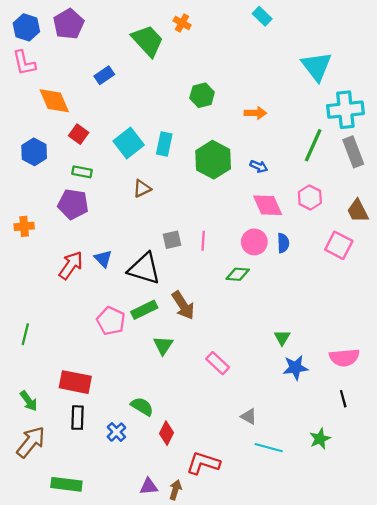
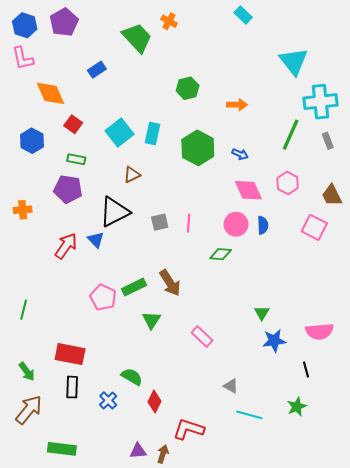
gray rectangle: (353, 152) -> (328, 141), size x0.6
black triangle: (144, 269) -> (114, 212), moved, turned -44
black line: (343, 399) -> (306, 370), moved

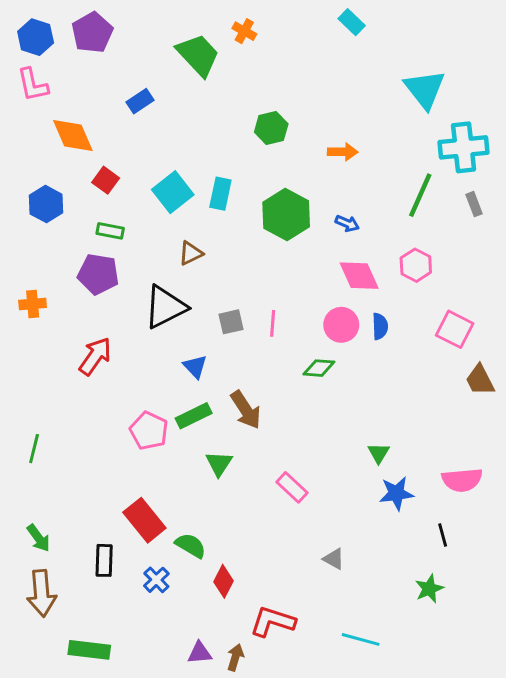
brown trapezoid: (332, 195) -> (480, 380), moved
blue triangle: (96, 240) -> (195, 367), moved
red rectangle: (70, 354) -> (144, 520), moved, turned 40
brown arrow: (29, 410) -> (42, 593), turned 136
cyan line: (249, 415) -> (361, 639), moved

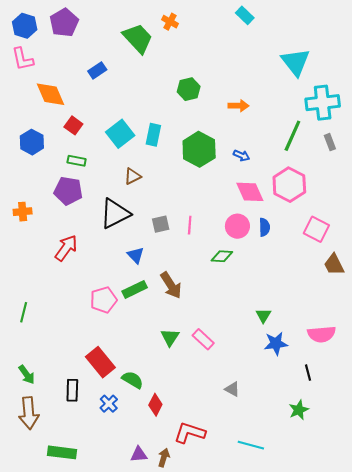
pink hexagon: (416, 265) -> (289, 185), size x1.5
pink pentagon: (149, 431) -> (104, 300), turned 30
green triangle: (219, 464) -> (170, 337), moved

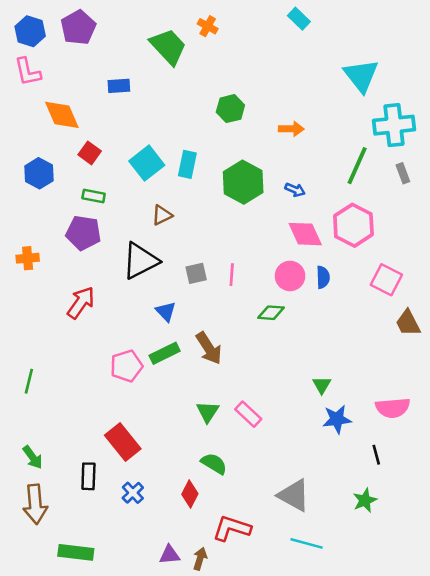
blue rectangle: (97, 70) -> (119, 86), turned 30
green semicircle: (133, 380) -> (214, 464), moved
gray triangle: (232, 389) -> (294, 495), moved, size x1.8

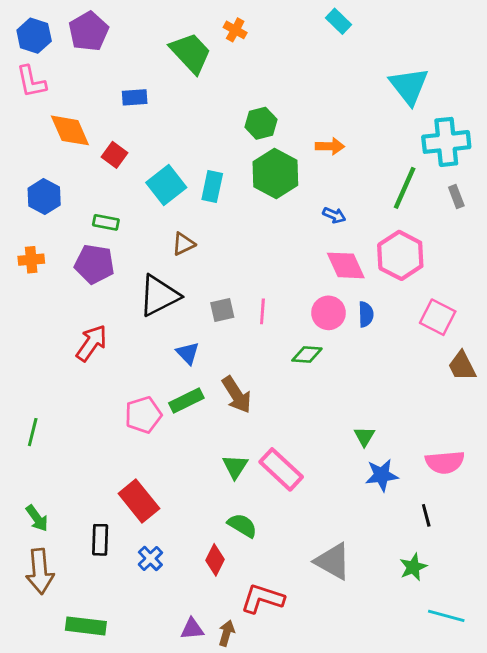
red square: (90, 153) -> (115, 155), moved
green hexagon: (243, 182) -> (275, 174), moved
orange cross: (28, 258) -> (31, 260), moved
pink rectangle: (248, 414) -> (281, 469), size x1.4
cyan line: (307, 543) -> (446, 616), moved

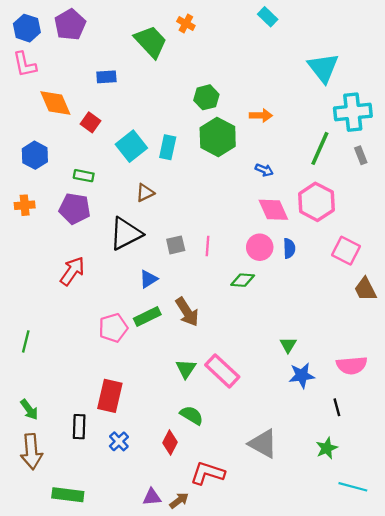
blue triangle: (188, 353) -> (148, 279), turned 42
red rectangle: (139, 501) -> (110, 396), turned 52
brown arrow: (227, 633) -> (179, 500), turned 36

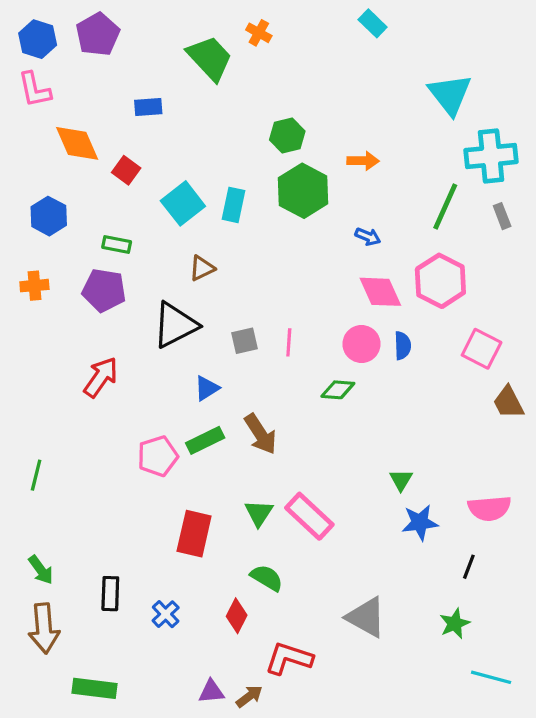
red rectangle: (110, 396) -> (194, 534), moved
black line: (337, 407) -> (469, 567), turned 36

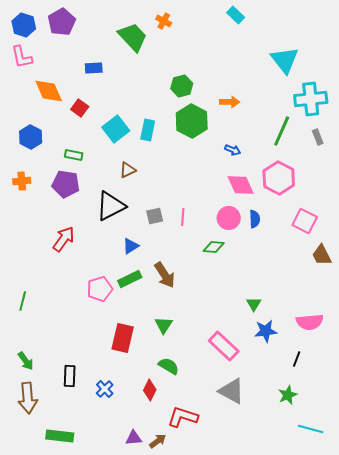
pink rectangle: (309, 516) -> (224, 346), moved

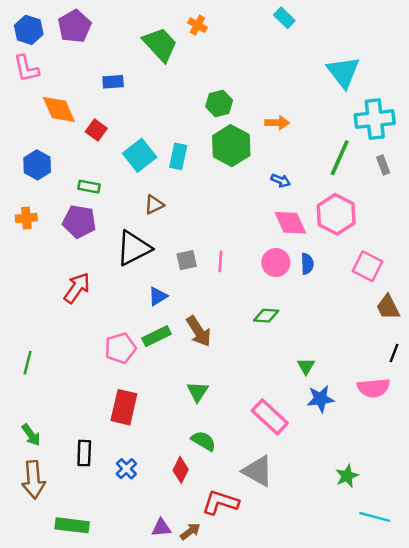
green diamond: (214, 247) -> (266, 316), moved
red rectangle: (123, 338) -> (124, 407), moved
black line: (297, 359) -> (394, 353), moved
gray triangle: (232, 391) -> (258, 471), moved

